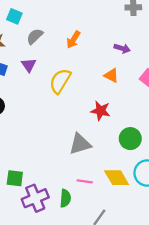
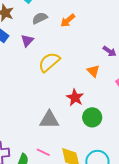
orange arrow: (73, 40) -> (68, 20), moved
green circle: (130, 139) -> (92, 117), moved

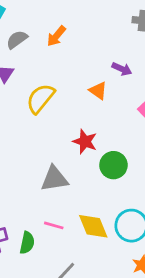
orange triangle: (93, 71) -> (98, 91), moved

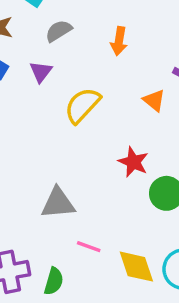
orange arrow: (56, 36) -> (119, 41), moved, turned -35
gray triangle: (54, 179) -> (58, 203), moved
pink line: (54, 225) -> (89, 247), moved

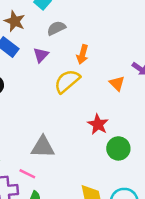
orange arrow: (119, 41) -> (83, 54), moved
pink line: (89, 247) -> (27, 174), moved

